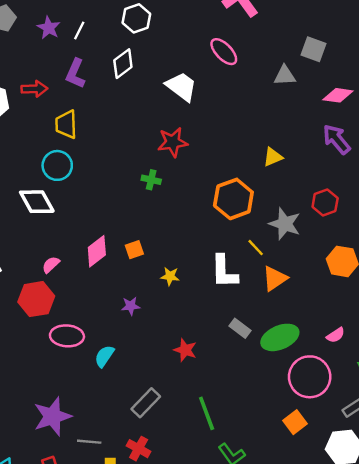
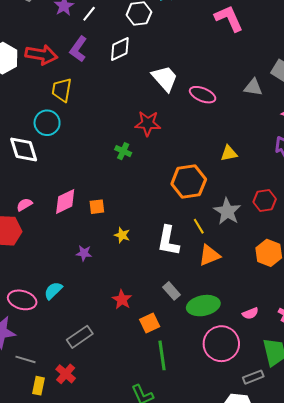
pink ellipse: (224, 52) -> (203, 95), moved, turned -35
red arrow: (34, 89) -> (41, 55), size x1.4
pink ellipse: (67, 336) -> (22, 300), moved
green line: (207, 413) -> (162, 355), moved
orange square: (295, 422) -> (150, 323), moved

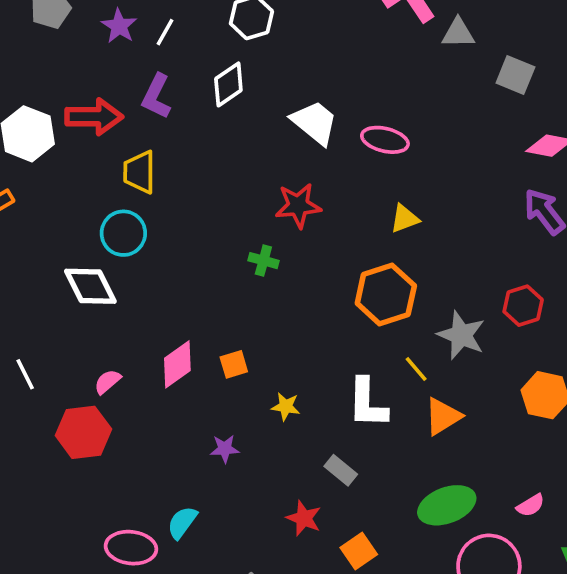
gray triangle: (253, 87) -> (458, 33), moved
yellow triangle: (229, 153) -> (405, 219), moved
gray rectangle: (172, 291) -> (341, 470), moved

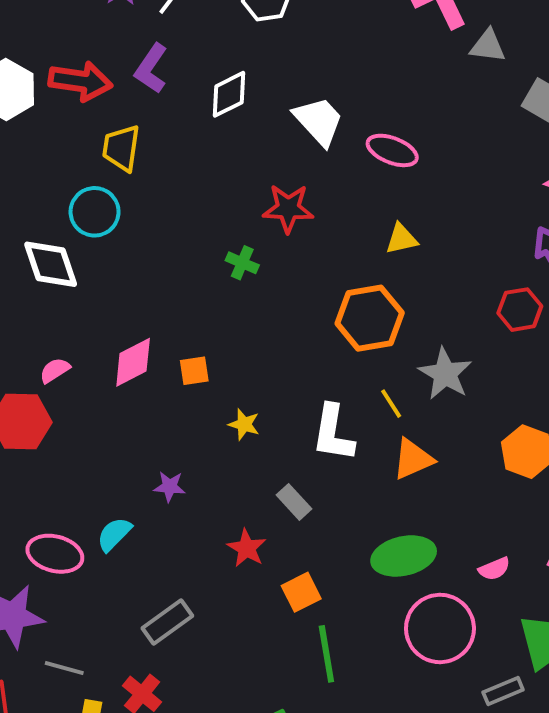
white diamond: (228, 84) -> (229, 94), moved
red hexagon: (523, 306) -> (520, 310), moved
purple star: (225, 449) -> (170, 487), moved

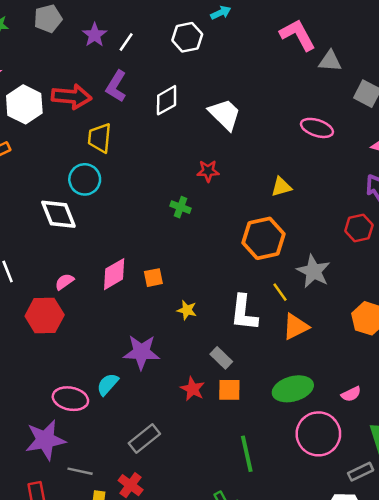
pink ellipse: (392, 150) -> (317, 128), moved
red star: (288, 208) -> (208, 171), size x0.7
purple star: (170, 487) -> (141, 352), size x1.8
orange square: (301, 592) -> (229, 390), moved, turned 30

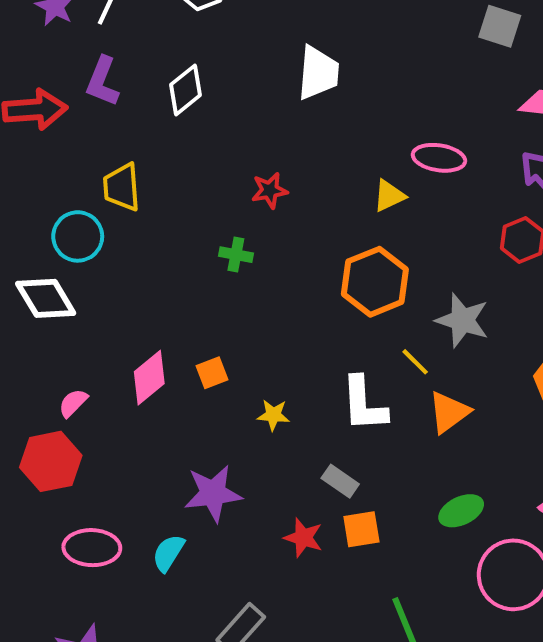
white trapezoid: (225, 114) -> (318, 73), moved, turned 60
pink ellipse: (317, 128) -> (439, 158), moved
yellow trapezoid: (100, 138) -> (122, 187), moved
green ellipse: (293, 389) -> (461, 511), size x0.7
pink ellipse: (70, 399) -> (92, 548), moved

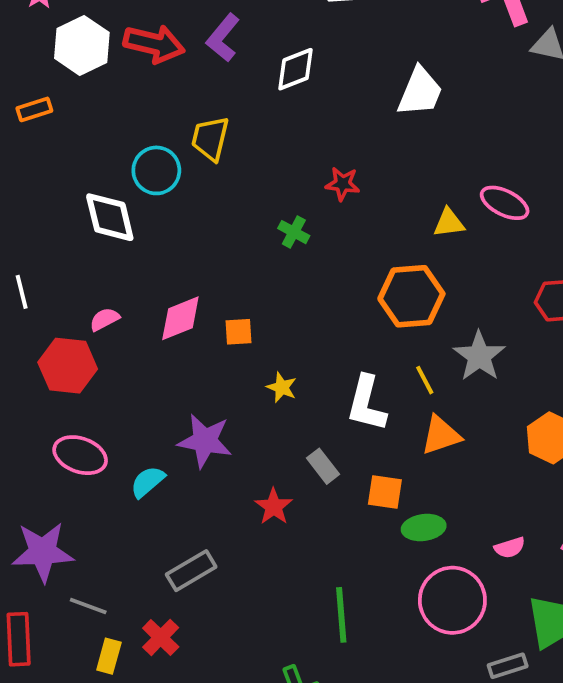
orange square: (361, 529) -> (385, 492), moved

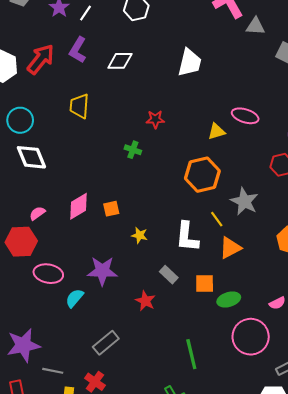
red arrow: (154, 44) -> (41, 59), turned -56
white diamond: (296, 69) -> (120, 61), turned 30
cyan circle: (156, 170) -> (20, 120), moved
pink ellipse: (80, 455) -> (48, 274), moved

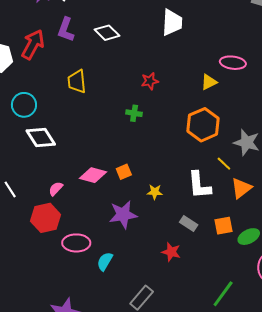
white diamond: (120, 61) -> (107, 33), turned 55
pink diamond: (79, 206) -> (93, 175), turned 56
purple star: (102, 271) -> (123, 215), moved
green line: (191, 354) -> (223, 294), turned 60

